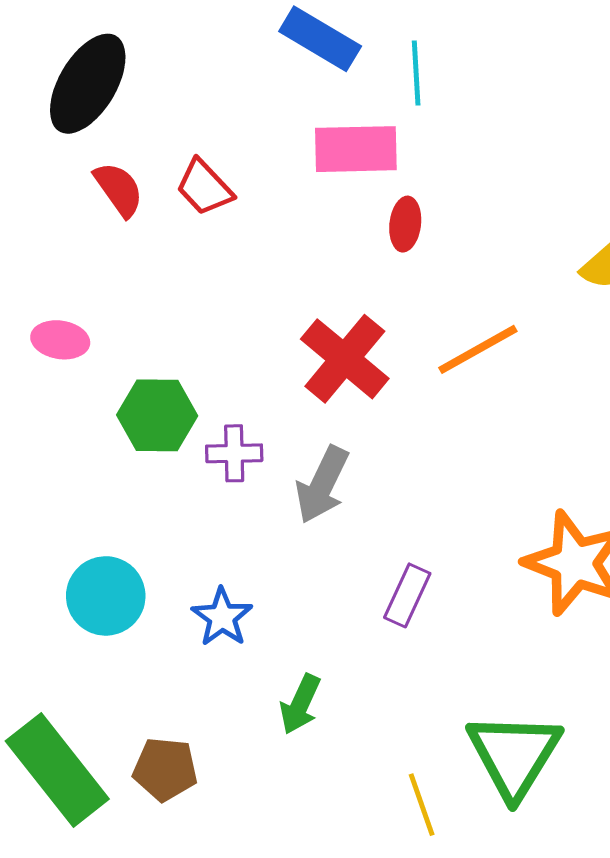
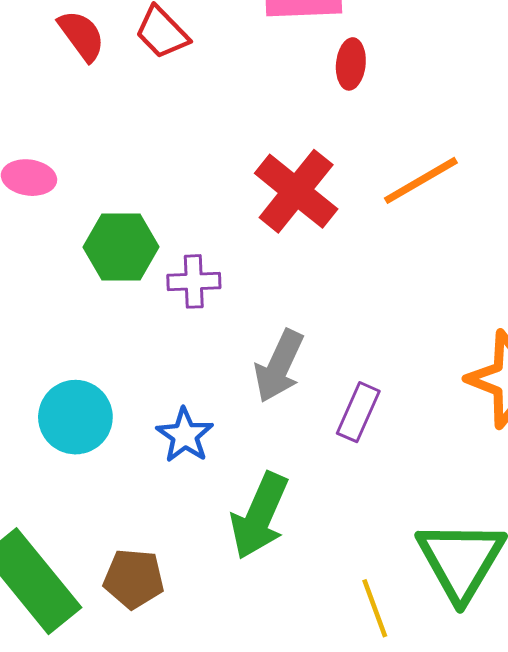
gray arrow: (322, 485) -> (279, 366), moved
green arrow: (300, 704) -> (259, 516), size x1.5

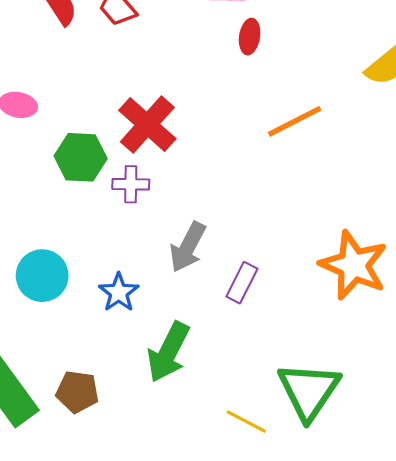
red cross: (296, 191) -> (147, 125), moved
yellow line: (375, 608) -> (246, 422), turned -45

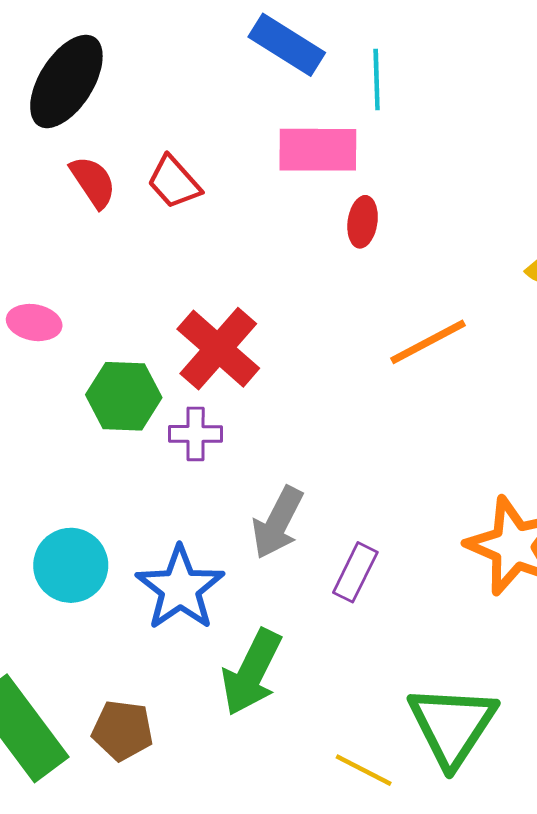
blue star: (119, 292) -> (180, 588), size x1.5

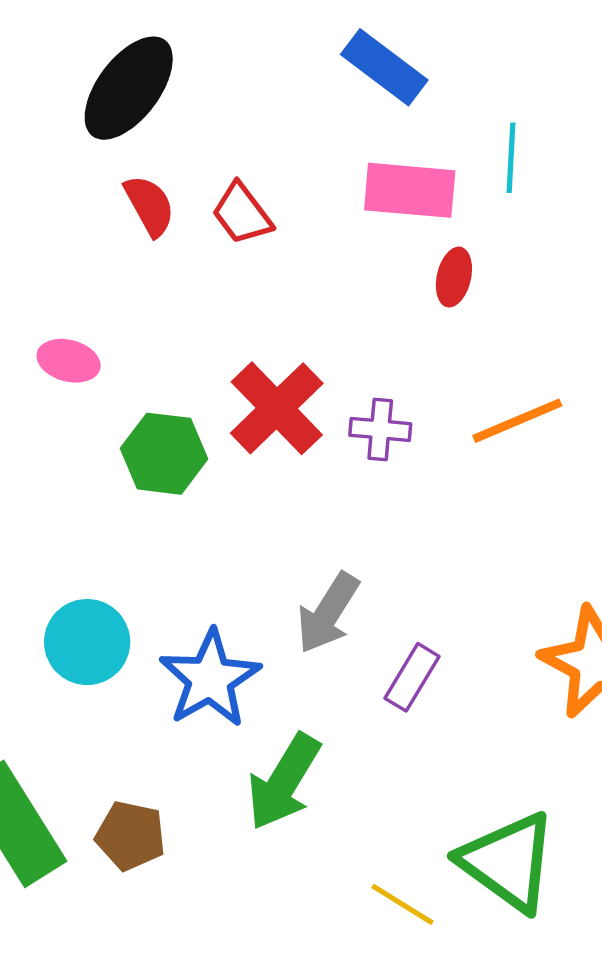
cyan line: (377, 80) -> (511, 158), moved
purple cross: (196, 434) -> (380, 429), moved
green triangle: (452, 725) -> (508, 862), turned -32

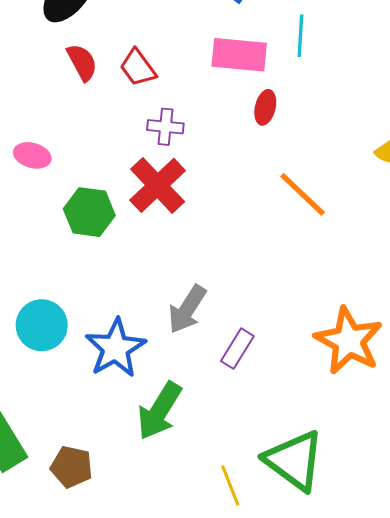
orange line: (517, 421) -> (303, 194), turned 66
purple cross: (380, 429) -> (165, 127), moved
brown pentagon: (131, 836) -> (72, 467), moved
yellow line: (403, 904) -> (230, 485), turned 36

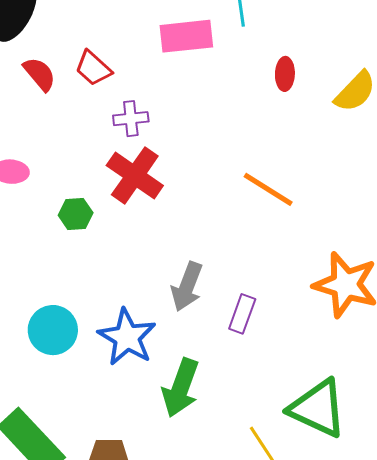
red ellipse: (265, 107) -> (285, 74), moved
orange line: (303, 194) -> (268, 189), moved
green hexagon: (89, 212) -> (76, 214), size x0.7

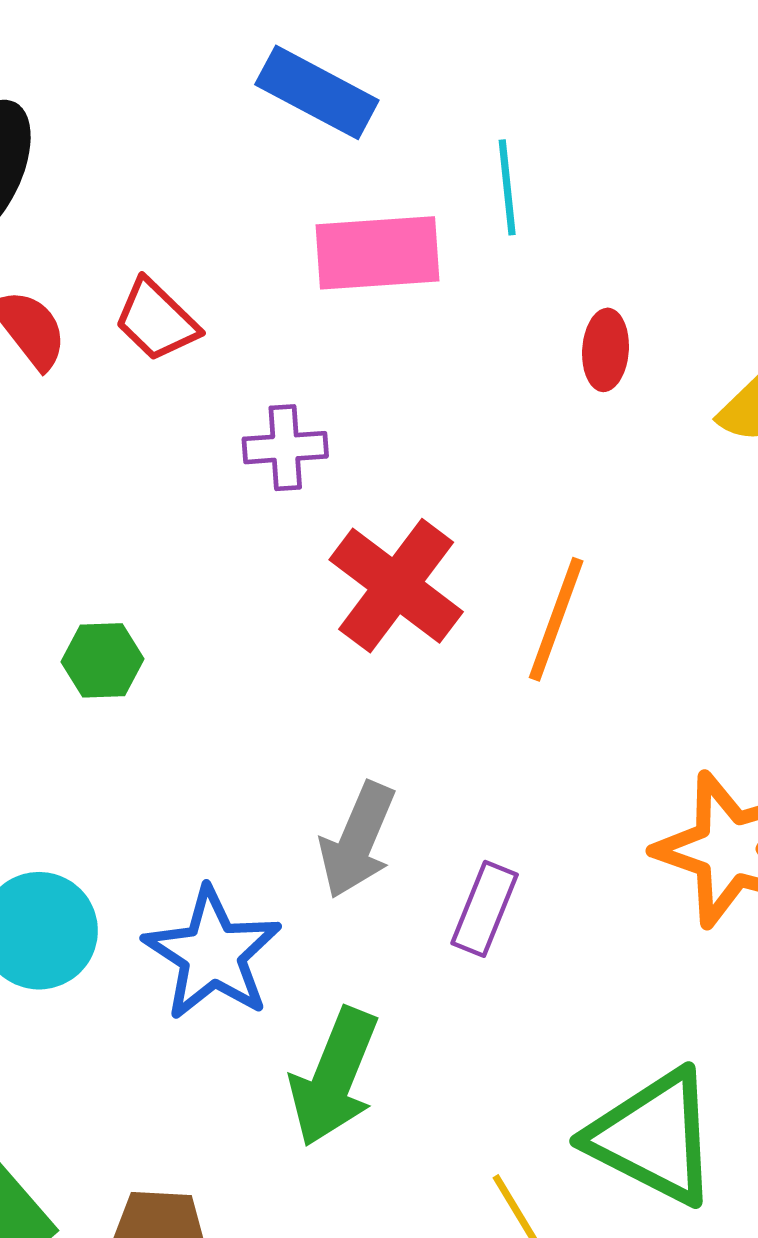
purple cross: (131, 119) -> (285, 448), moved
red cross: (135, 175) -> (396, 586), moved
orange line: (268, 189) -> (556, 619), turned 76

